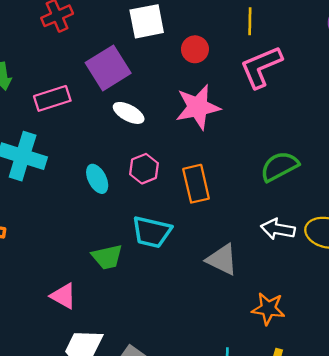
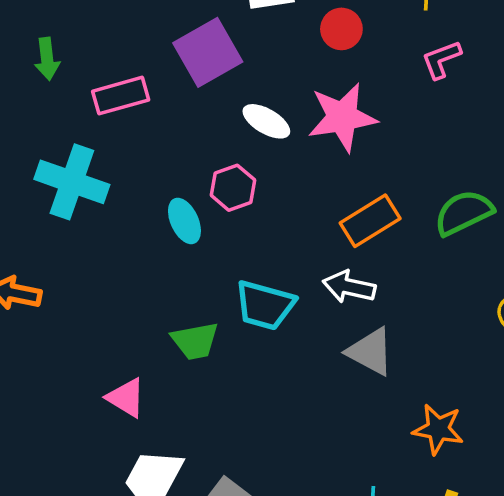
pink L-shape: (261, 67) -> (441, 60), size x0.6
white ellipse: (129, 113) -> (266, 121), moved
pink hexagon: (144, 169) -> (233, 188), moved
orange rectangle: (196, 184) -> (370, 221), moved, turned 69
white arrow: (278, 229) -> (349, 287), moved

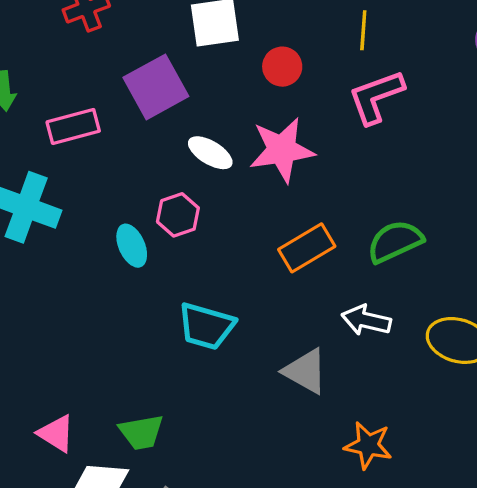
pink L-shape: (441, 60) -> (376, 97), size x1.5
white arrow: (349, 287) -> (366, 320), moved
green trapezoid: (195, 341) -> (141, 432), moved
pink triangle: (126, 398) -> (56, 433), moved

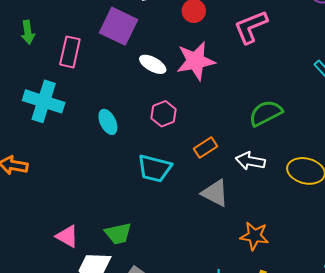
purple square: (156, 87) -> (119, 26), turned -33
pink rectangle: (73, 127) -> (70, 52), turned -60
pink hexagon: (178, 215) -> (164, 114), moved
orange rectangle: (307, 248) -> (205, 147), moved, size x0.7

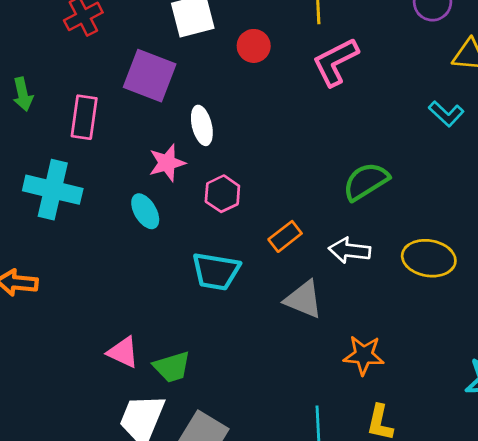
pink star: (196, 61) -> (167, 163), moved, size x0.7
white ellipse: (153, 64) -> (202, 125), turned 52
pink triangle: (67, 236) -> (123, 352), moved

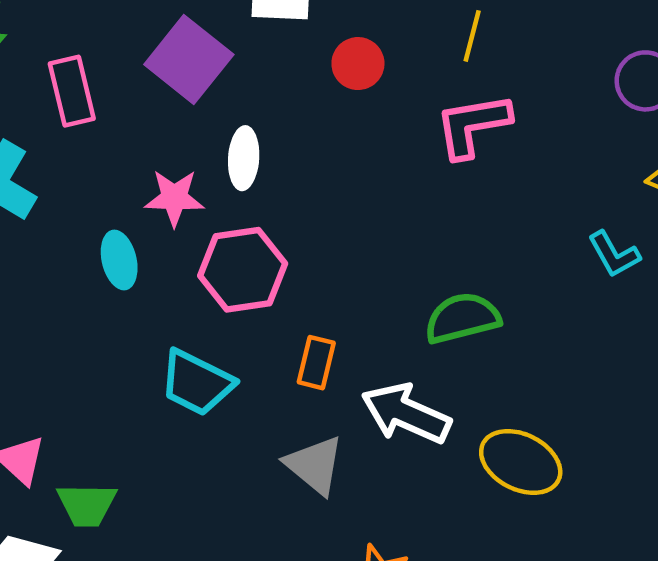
pink rectangle: (84, 117) -> (72, 91), turned -39
pink hexagon: (222, 194) -> (243, 270), size x1.5
orange rectangle: (285, 236) -> (316, 363), turned -56
white arrow: (350, 250) -> (406, 414), size x1.4

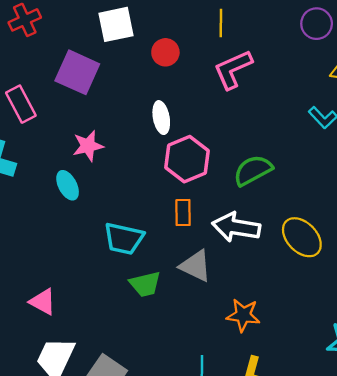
white ellipse: (244, 158) -> (161, 118), moved
pink hexagon: (243, 270) -> (187, 159), moved
yellow ellipse: (521, 462) -> (302, 237), turned 33
green trapezoid: (87, 505) -> (145, 284), moved

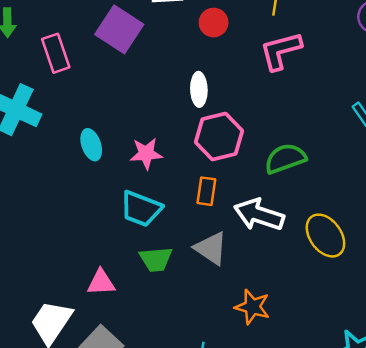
pink star: (88, 146) -> (146, 154), moved
pink triangle: (43, 302) -> (101, 282), moved, turned -40

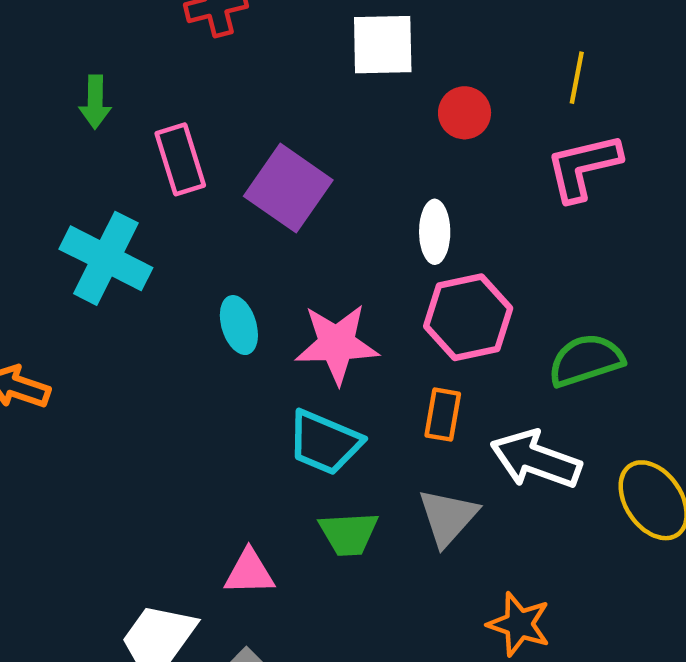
purple square: (119, 29) -> (288, 188), moved
pink star: (146, 154) -> (337, 344), size x1.4
gray triangle: (211, 248) -> (448, 517), turned 36

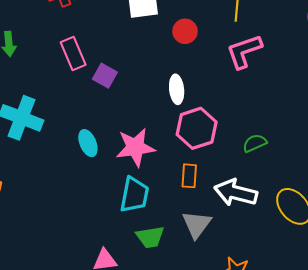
pink rectangle: (180, 159) -> (73, 53), moved
purple square: (288, 188) -> (105, 76), size x0.6
green semicircle: (586, 360) -> (255, 143), size x0.7
cyan trapezoid: (325, 442) -> (134, 195), turned -96

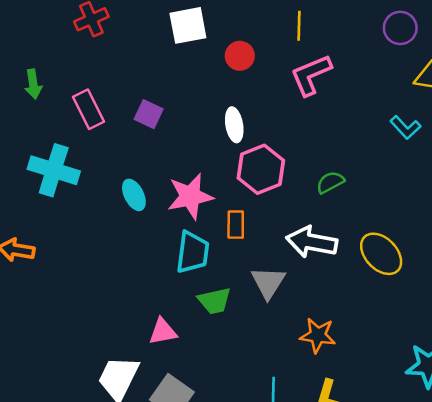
pink rectangle: (73, 53) -> (88, 109), moved
orange rectangle: (189, 176) -> (236, 225), moved

